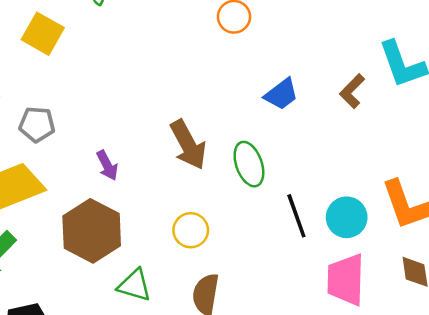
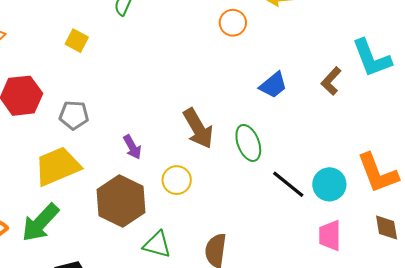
yellow square: (43, 34) -> (77, 41), size x0.7
black line: (296, 216) -> (288, 184), turned -30
yellow circle: (191, 230) -> (177, 180), moved
pink trapezoid: (346, 280) -> (330, 235), size x0.7

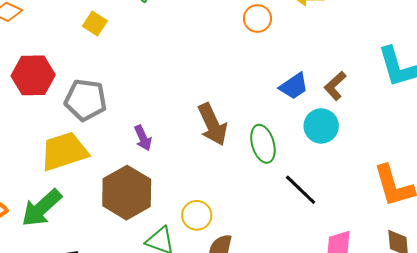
brown L-shape: (331, 81) -> (335, 86), moved
gray pentagon: (74, 115) -> (86, 100), size x1.4
yellow circle: (177, 180) -> (197, 215), moved
cyan circle: (329, 184) -> (321, 126), moved

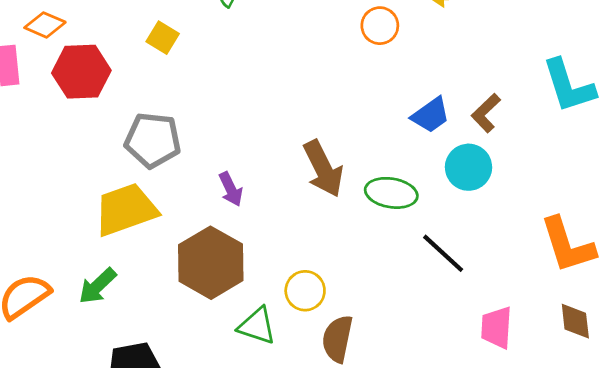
red hexagon: (33, 75) -> (81, 72), moved
green ellipse: (263, 144) -> (391, 193), turned -63
green arrow: (42, 208) -> (97, 286), size x0.7

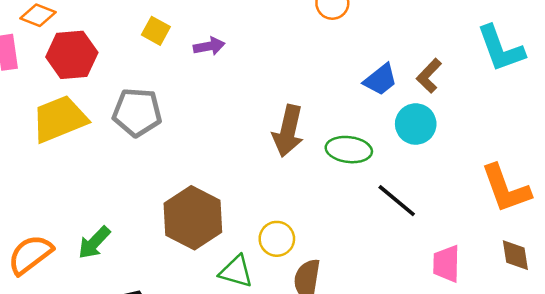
yellow square: (163, 38) -> (156, 31), moved
brown arrow: (323, 169) -> (288, 131), turned 42
purple arrow: (231, 189) -> (209, 46), moved, turned -72
yellow trapezoid: (126, 210) -> (59, 119), moved

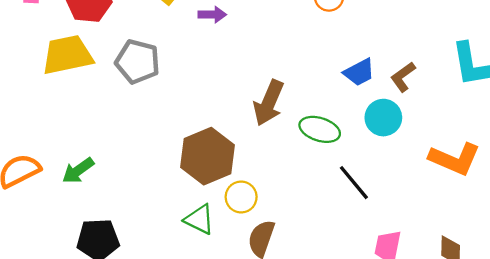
orange L-shape: (506, 189) -> (455, 159), moved, turned -57
brown hexagon: (193, 218) -> (208, 156), moved

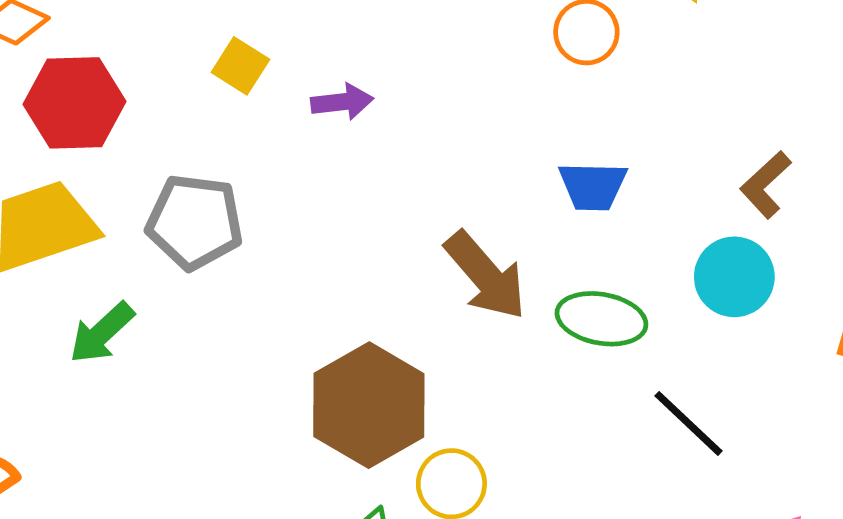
blue trapezoid: (359, 72) -> (593, 186), moved, turned 36
brown arrow: (269, 103) -> (486, 276), turned -57
green arrow: (78, 171) -> (102, 333), moved

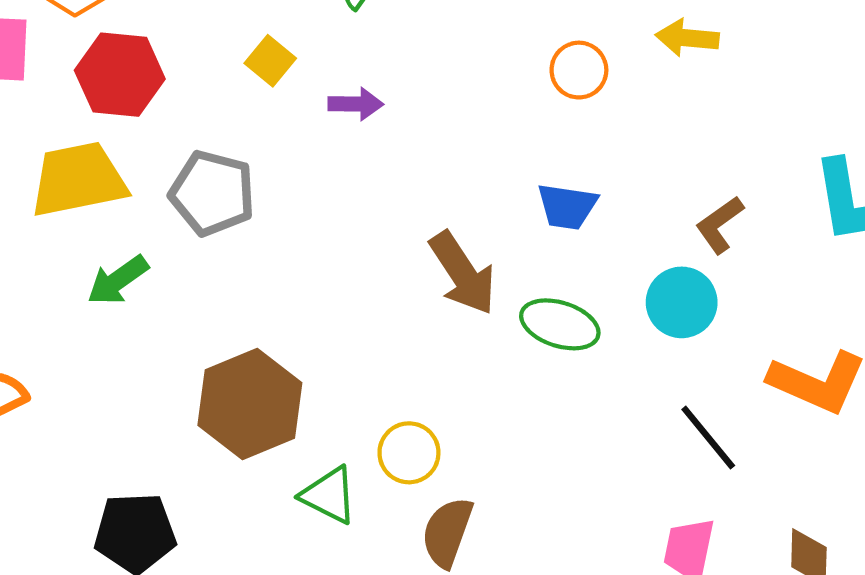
brown hexagon: (369, 405) -> (250, 404), moved
black line: (689, 423) -> (708, 438), moved

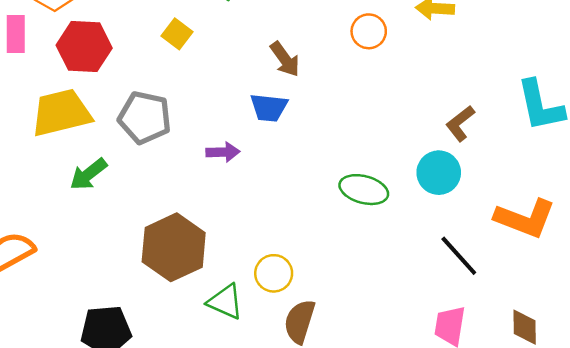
purple arrow: (356, 104) -> (223, 152), moved
blue trapezoid: (567, 206) -> (269, 108), moved
brown arrow: (463, 273) -> (285, 59), moved, size x0.7

